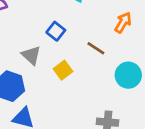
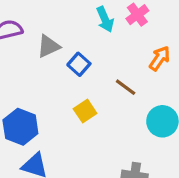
gray triangle: (31, 55) -> (48, 46), moved, turned 50

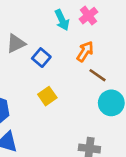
orange arrow: (160, 58) -> (85, 52), moved
brown line: (126, 87) -> (97, 75), moved

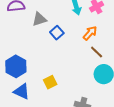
yellow square: (47, 96) -> (50, 82), moved

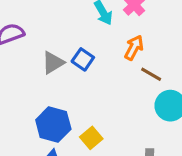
gray triangle: (39, 19) -> (53, 63), moved
blue hexagon: (16, 66) -> (53, 124), moved

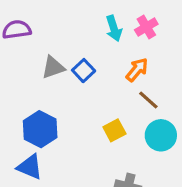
yellow square: (91, 138) -> (114, 130), moved

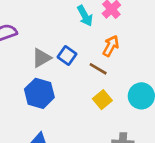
brown line: (148, 100) -> (98, 69), moved
blue hexagon: (40, 129) -> (39, 93), moved

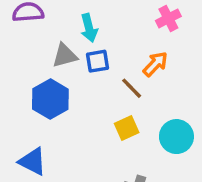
cyan arrow: (85, 16) -> (89, 28), moved
blue square: (67, 55) -> (97, 61), turned 30

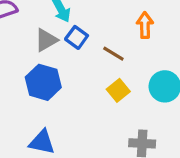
blue square: (97, 61) -> (77, 37), turned -30
orange arrow: (155, 64) -> (145, 25), moved, turned -30

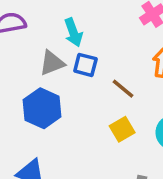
blue square: (77, 37) -> (85, 65), turned -30

